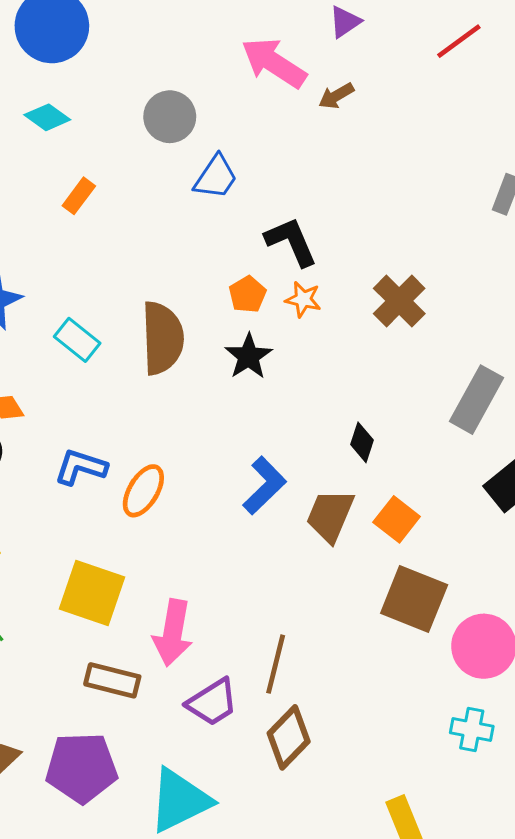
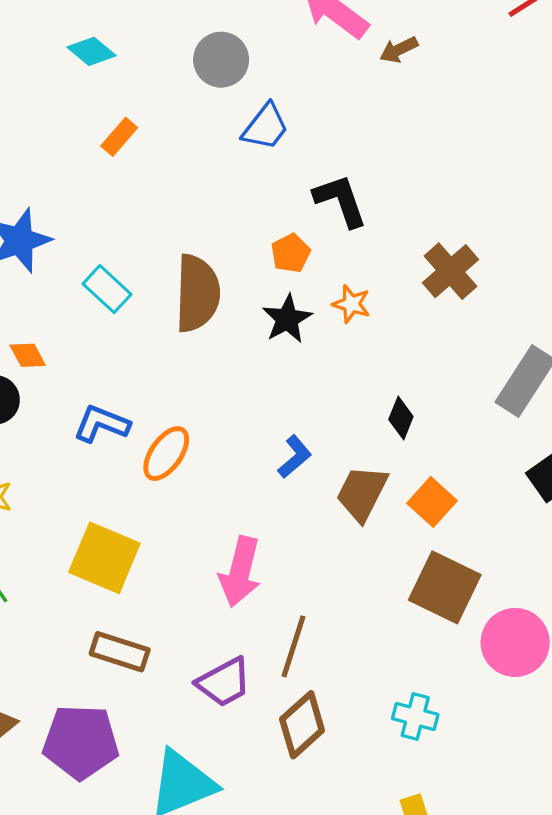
orange star: (303, 299) -> (351, 304), moved
blue L-shape: (264, 486) -> (295, 457), size x0.7
pink arrow: (173, 633) -> (240, 572), moved
cyan cross: (472, 729) -> (415, 716), moved

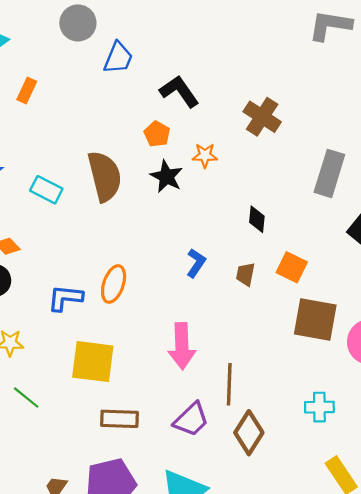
blue L-shape: (102, 424) -> (65, 298), moved
brown trapezoid: (362, 493) -> (245, 274), size x0.6

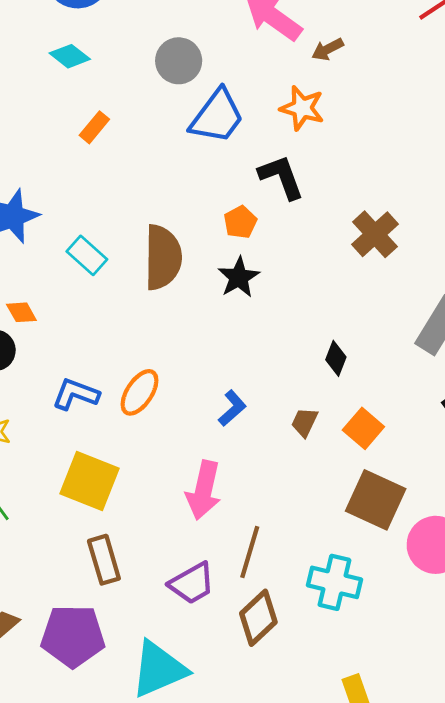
blue trapezoid: (118, 58) -> (217, 116), size x1.4
orange star: (205, 155) -> (302, 108), moved, size x1.4
blue L-shape: (196, 263) -> (232, 408), moved
cyan cross: (319, 407) -> (334, 582), moved, size x1.4
brown rectangle: (119, 419) -> (104, 560), turned 57

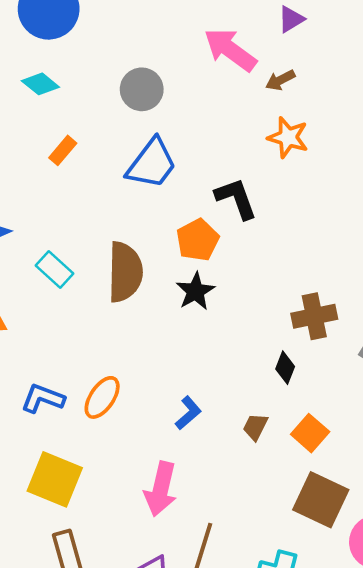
orange star: (302, 108) -> (288, 137), moved
blue trapezoid: (217, 116) -> (152, 164), moved
orange pentagon: (240, 222) -> (198, 240), size x1.4
brown cross: (375, 234) -> (314, 316), moved, turned 30

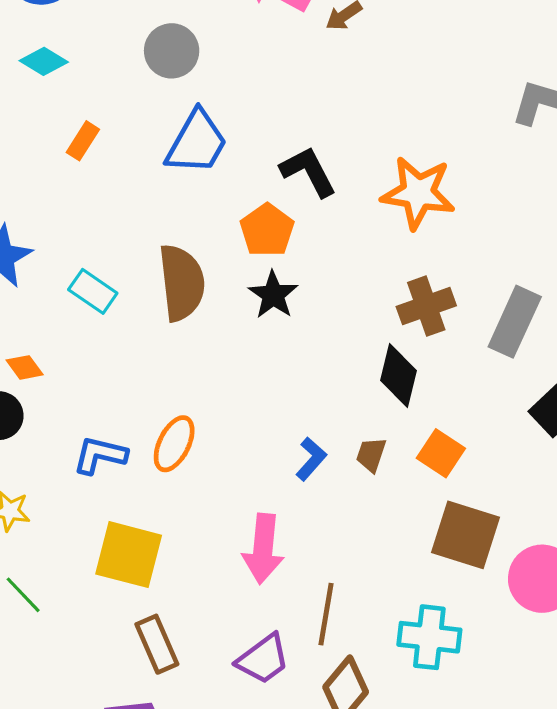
orange star: (288, 137) -> (418, 193), moved, size x1.4
black diamond: (285, 368) -> (398, 375), size x1.5
blue L-shape: (188, 413) -> (311, 459), moved

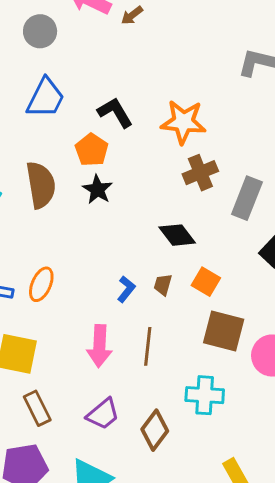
gray circle: (172, 51) -> (40, 31), moved
brown cross: (426, 306) -> (200, 173), moved
black diamond: (398, 375) -> (177, 235), turned -48
brown line: (326, 614) -> (148, 346), moved

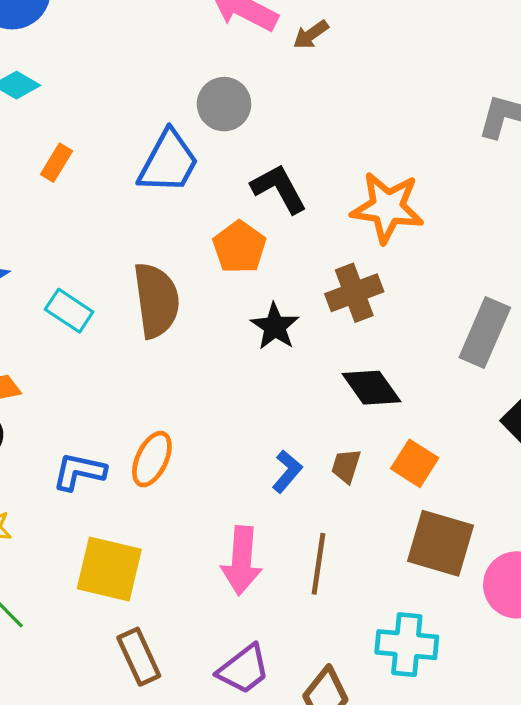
gray circle: (40, 31) -> (224, 104), moved
brown cross: (200, 173) -> (354, 293), moved
black star: (97, 189) -> (275, 327), moved

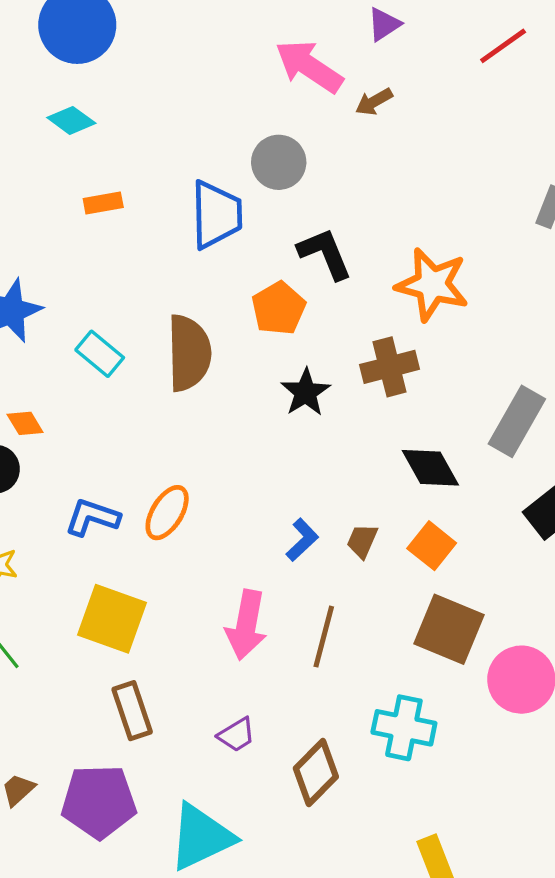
blue trapezoid: (168, 162) -> (216, 215), turned -36
orange rectangle: (57, 163) -> (103, 203), turned 42
black diamond: (371, 388) -> (430, 468), moved
purple trapezoid: (244, 669) -> (236, 735), size x0.7

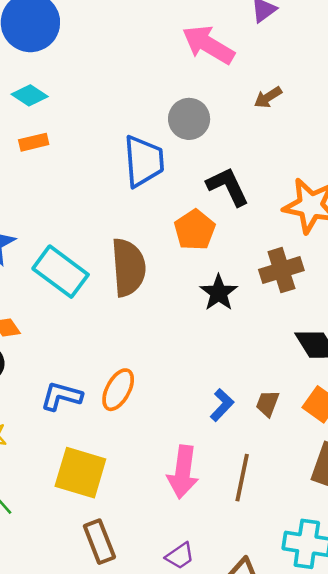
brown arrow: (374, 102) -> (268, 97), moved
orange rectangle: (103, 203) -> (34, 142), moved
cyan rectangle: (100, 354) -> (61, 272), size x1.5

